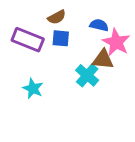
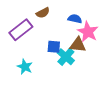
blue square: (61, 38) -> (54, 47), moved
purple rectangle: (28, 40) -> (21, 30), turned -60

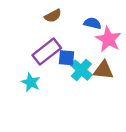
purple rectangle: (21, 30) -> (47, 52), moved
brown triangle: (78, 45) -> (103, 70), moved

